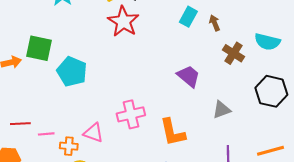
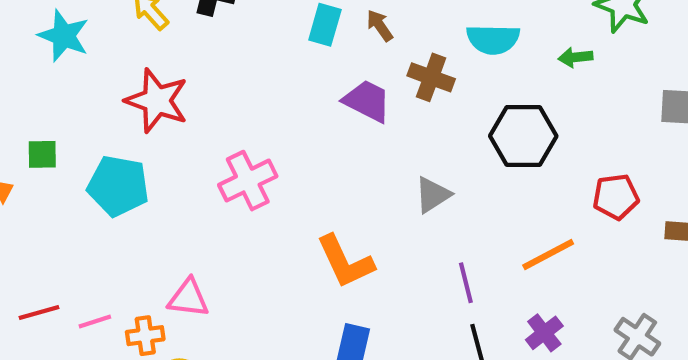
red star: (123, 21) -> (157, 101), moved
green square: (39, 48) -> (42, 154), size x0.6
purple trapezoid: (189, 76) -> (367, 101), moved
pink cross: (131, 114) -> (248, 181), moved

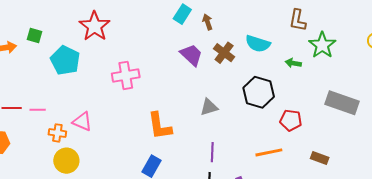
red pentagon: (616, 197) -> (291, 120), moved
orange line: (548, 254) -> (269, 152), moved
pink line: (95, 322) -> (38, 110), moved

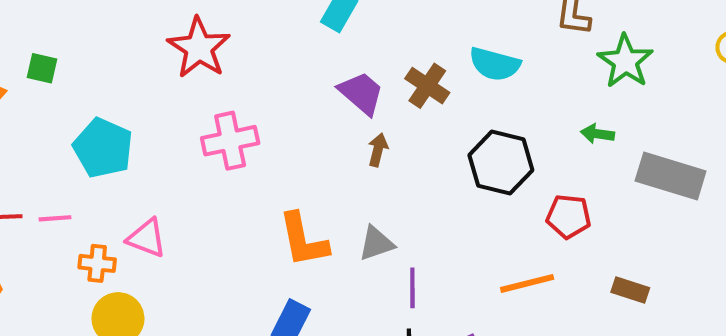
brown arrow: (207, 22) -> (378, 150), moved, turned 35
red star: (95, 26) -> (199, 48), moved
cyan pentagon: (65, 60) -> (103, 148), moved
green arrow: (293, 63) -> (597, 134), moved
gray triangle: (209, 107) -> (376, 243), moved

